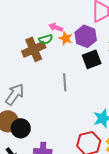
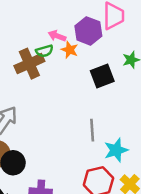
purple hexagon: (86, 36) -> (88, 31), moved
gray line: (65, 82) -> (92, 130), moved

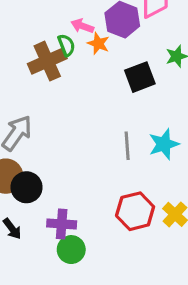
green semicircle: (44, 51) -> (66, 45), turned -96
cyan star: (116, 150) -> (164, 144), moved

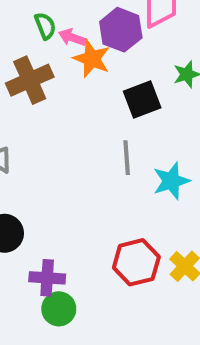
orange star: (98, 44) -> (92, 59), size x1.4
green semicircle: (66, 45) -> (45, 26), moved
gray line: (127, 146) -> (127, 158), moved

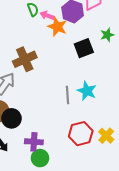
brown cross: (30, 80) -> (25, 59), moved
gray line: (127, 158) -> (67, 95), moved
cyan star: (171, 181) -> (87, 91), moved, turned -30

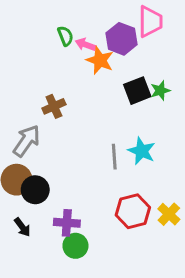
green star: (107, 35) -> (160, 91), moved
brown cross: (25, 59) -> (54, 106), size x0.7

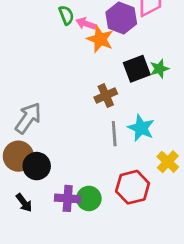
brown cross: (54, 106) -> (106, 96), moved
yellow cross: (169, 214) -> (168, 162), moved
green circle: (75, 246) -> (89, 198), moved

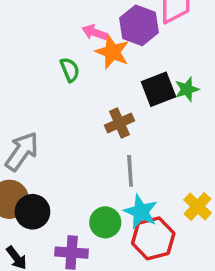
green semicircle: (66, 15) -> (70, 70), moved
cyan star: (141, 128) -> (141, 212), moved
green circle: (89, 198) -> (105, 222), moved

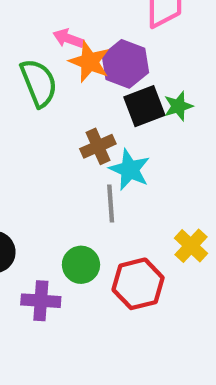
purple hexagon: (139, 25) -> (125, 64), moved
green semicircle: (70, 70) -> (39, 83), size x1.6
cyan star: (141, 212) -> (130, 170), moved

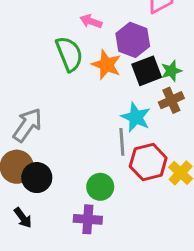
orange star: (89, 62) -> (106, 65), moved
brown cross: (98, 146) -> (171, 100), moved
red hexagon: (138, 284) -> (148, 162), moved
purple cross: (41, 301) -> (88, 219), moved

